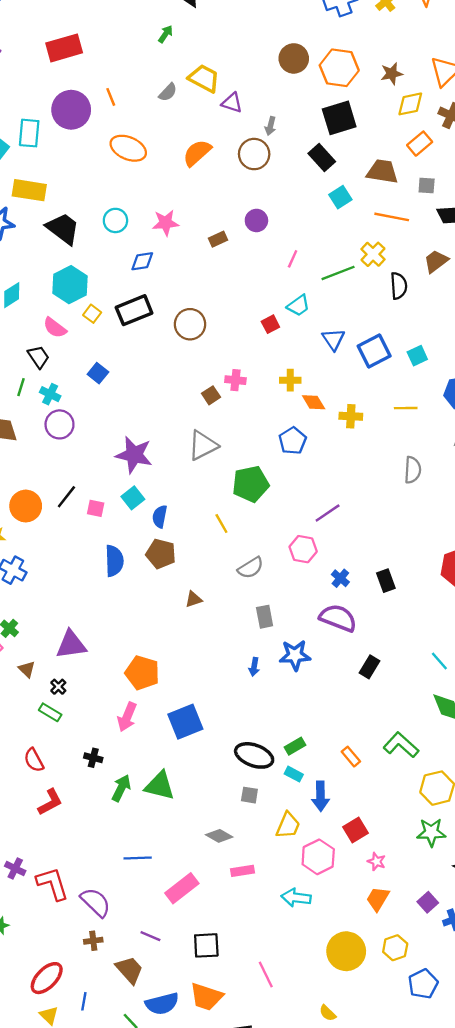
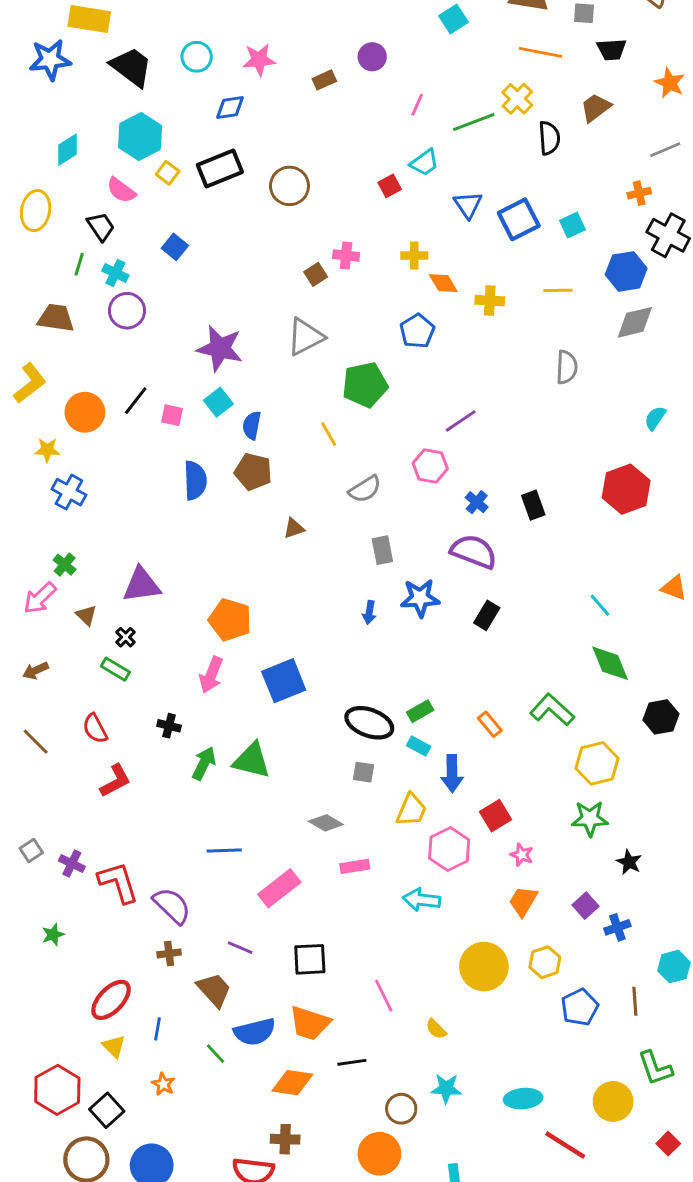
cyan square: (340, 197) -> (453, 19), moved
black rectangle: (370, 667) -> (487, 615), moved
yellow semicircle: (328, 1013) -> (436, 1029), moved

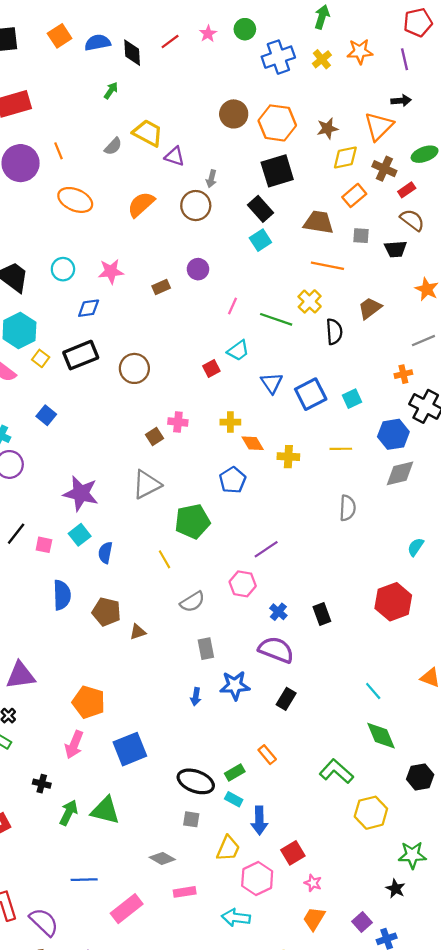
black trapezoid: (612, 50) -> (396, 249), moved
green line: (474, 122) -> (276, 319), turned 40
brown pentagon: (253, 472) -> (106, 612), moved
orange rectangle: (490, 724) -> (267, 755), moved
green star: (590, 819) -> (412, 855), moved

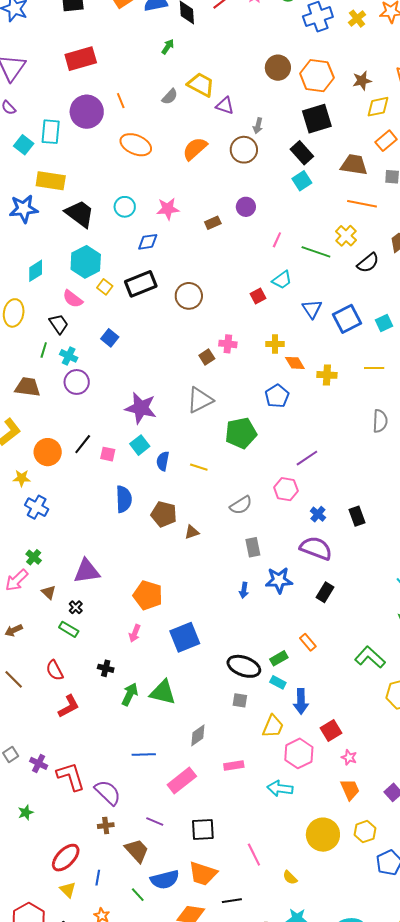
black semicircle: (334, 332) -> (368, 263), turned 55
yellow line: (165, 559) -> (199, 467), moved, turned -42
pink arrow: (74, 745) -> (135, 633), size x0.7
gray diamond: (162, 858) -> (198, 735), moved, turned -65
orange trapezoid: (314, 919) -> (350, 789), turned 125

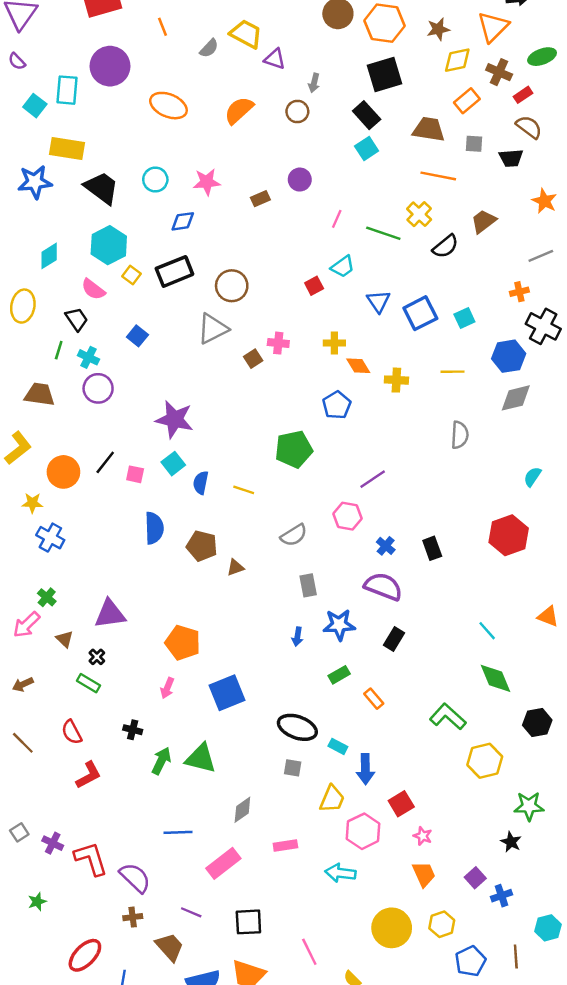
orange line: (121, 101) -> (163, 27), moved
brown circle: (244, 150) -> (297, 111), size x0.7
gray triangle: (200, 400) -> (213, 329), moved
green rectangle: (279, 658) -> (339, 675), moved

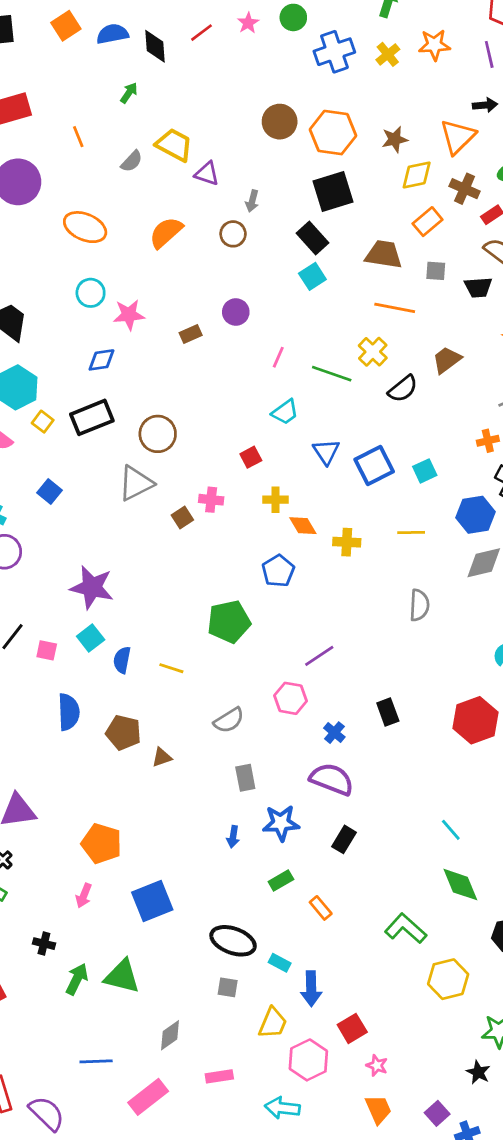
cyan circle: (155, 180) -> (91, 293), moved
red square: (314, 286) -> (251, 457), moved
black rectangle: (432, 548) -> (388, 712), moved

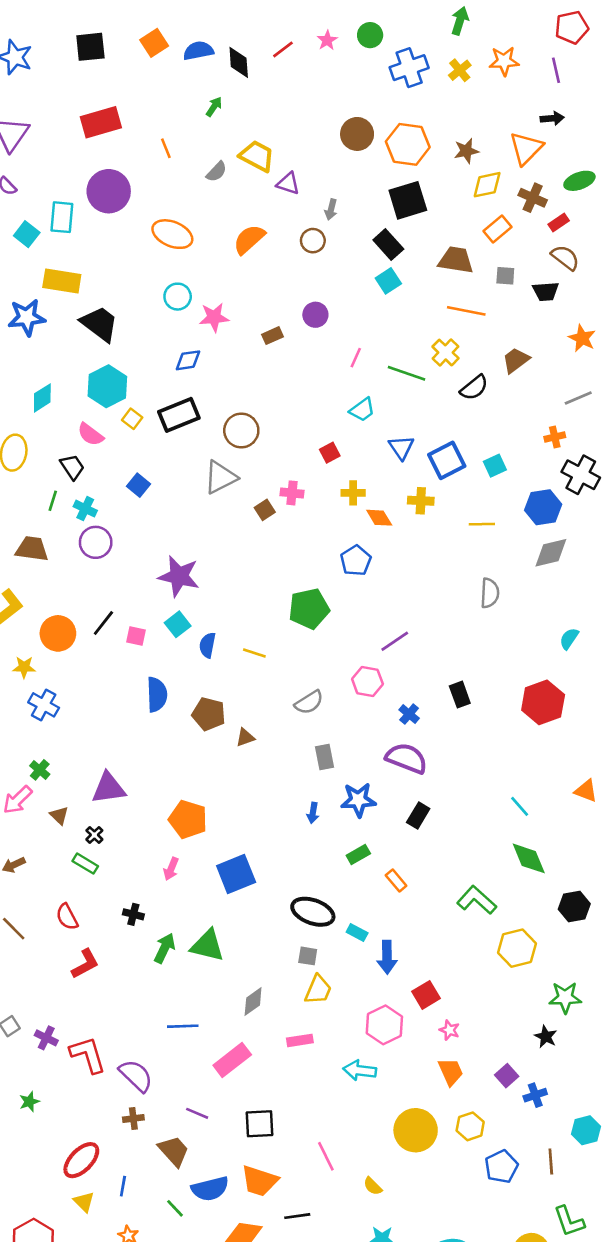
yellow cross: (347, 542) -> (421, 501), moved
yellow trapezoid: (273, 1023) -> (318, 990), moved

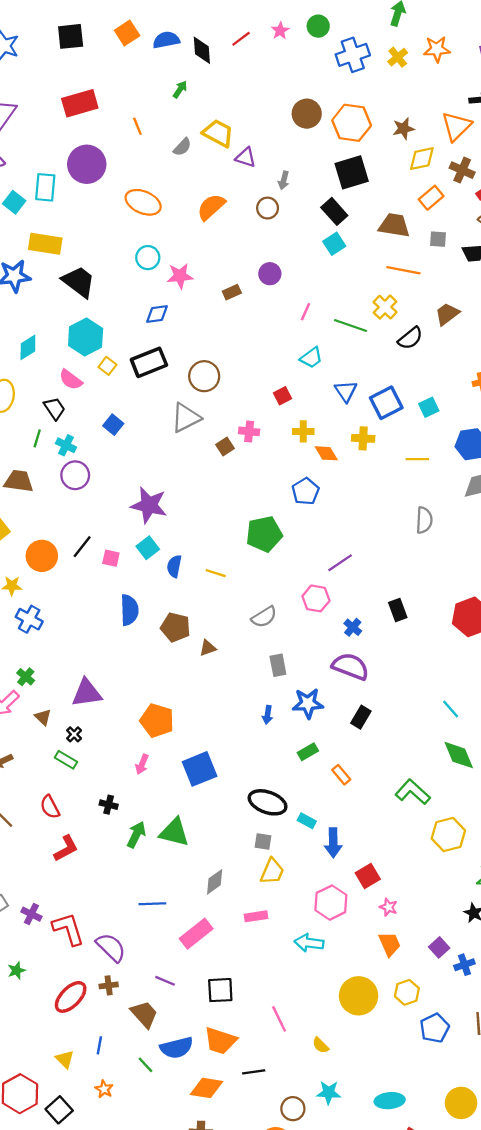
red ellipse: (81, 1160) -> (71, 997), moved

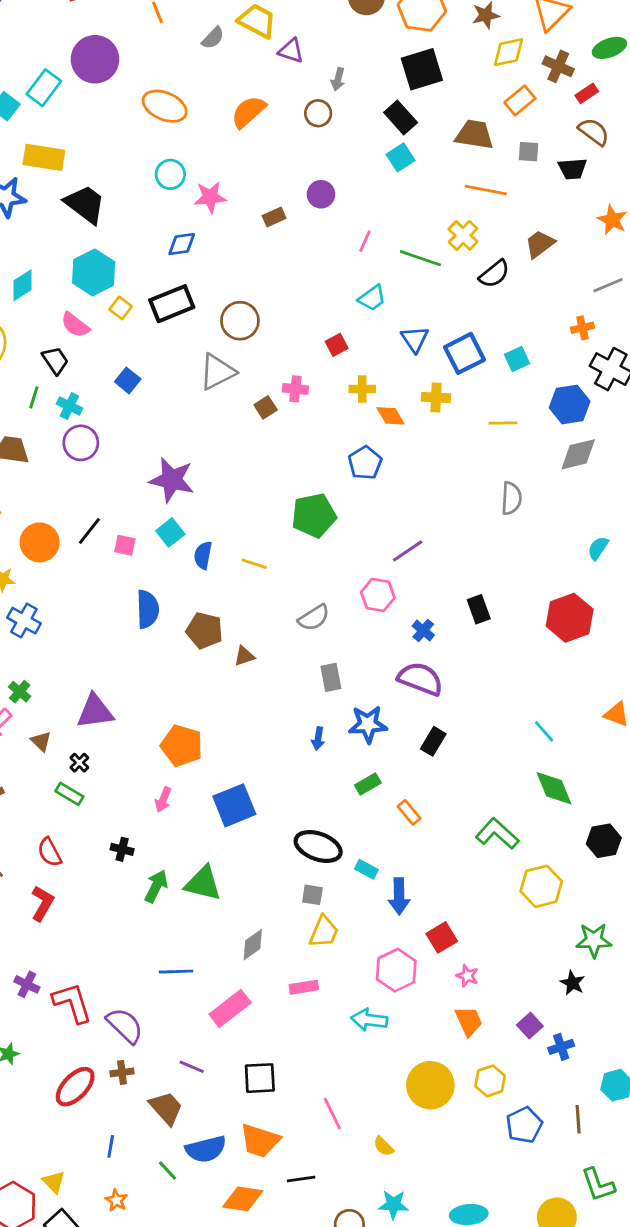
cyan rectangle: (45, 187) -> (44, 88), turned 32
red L-shape: (66, 848) -> (42, 903), moved, turned -32
yellow triangle: (65, 1059) -> (54, 1182), moved

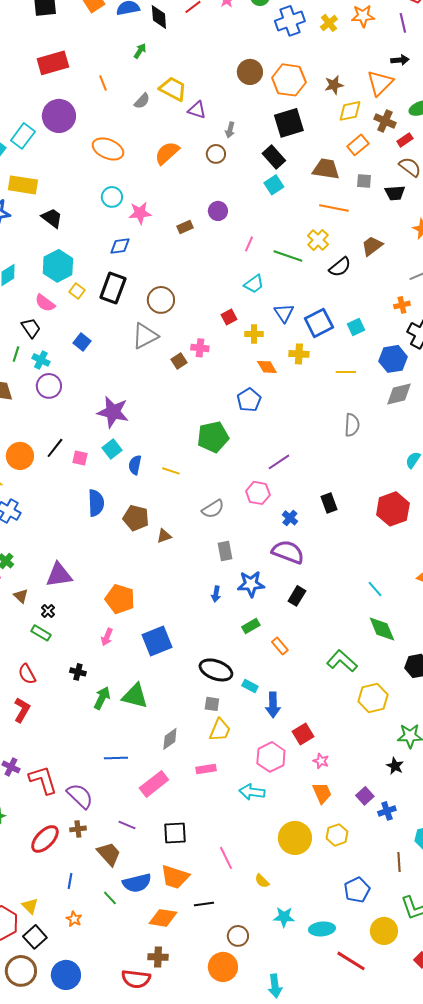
black trapezoid: (85, 204) -> (52, 218), size x0.7
black rectangle: (172, 304) -> (113, 288), turned -48
yellow cross: (362, 389) -> (254, 334), moved
blue pentagon: (524, 1125) -> (357, 890), moved
cyan star: (393, 1205) -> (284, 917), moved

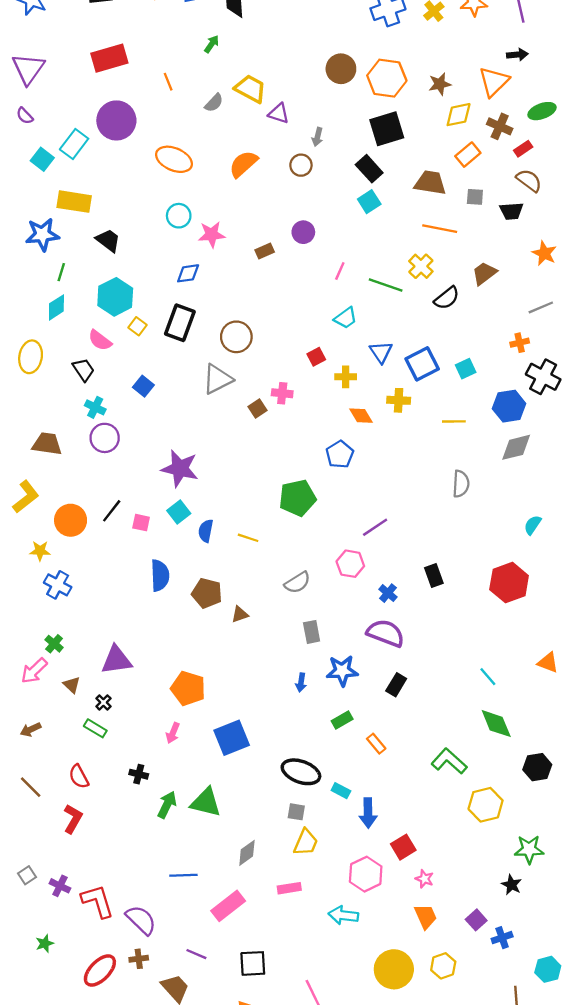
green line: (16, 354) -> (61, 272), moved

